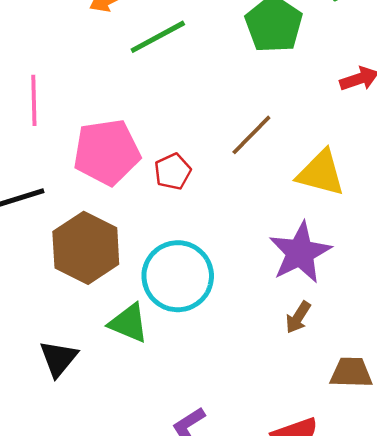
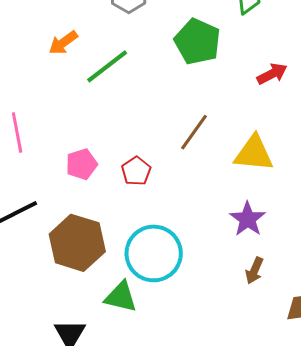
pink pentagon: (107, 152) -> (82, 164), size x0.6
purple star: (300, 253) -> (248, 219), size x0.7

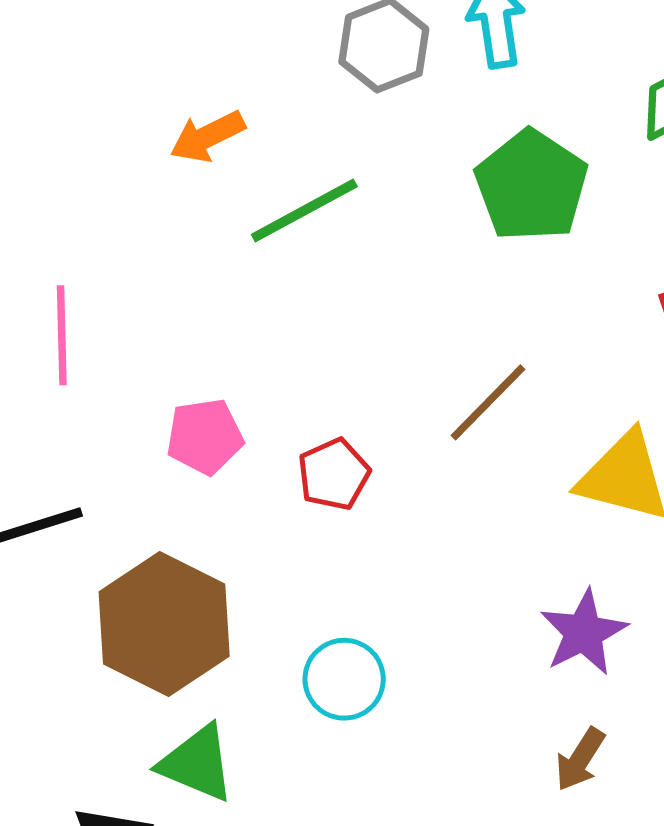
cyan circle: (154, 253) -> (344, 679), size x0.6
green triangle: (121, 297) -> (197, 763), moved

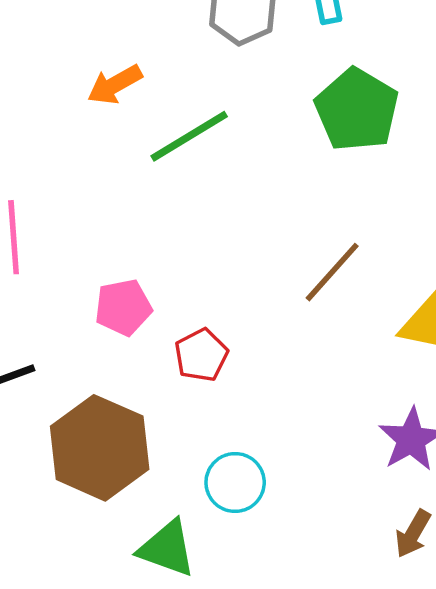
red pentagon: (334, 474) -> (201, 355), moved
green triangle: (197, 763) -> (167, 549), moved

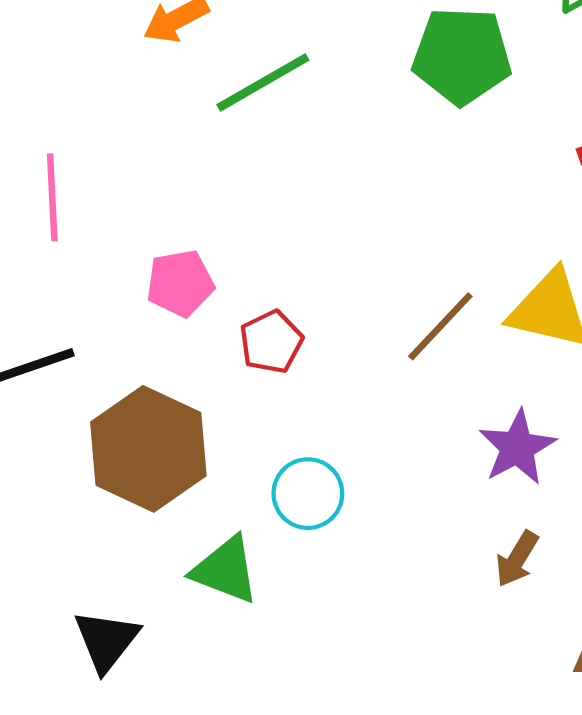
green pentagon: (357, 110) -> (462, 56), turned -30
brown line: (332, 272) -> (440, 326), moved

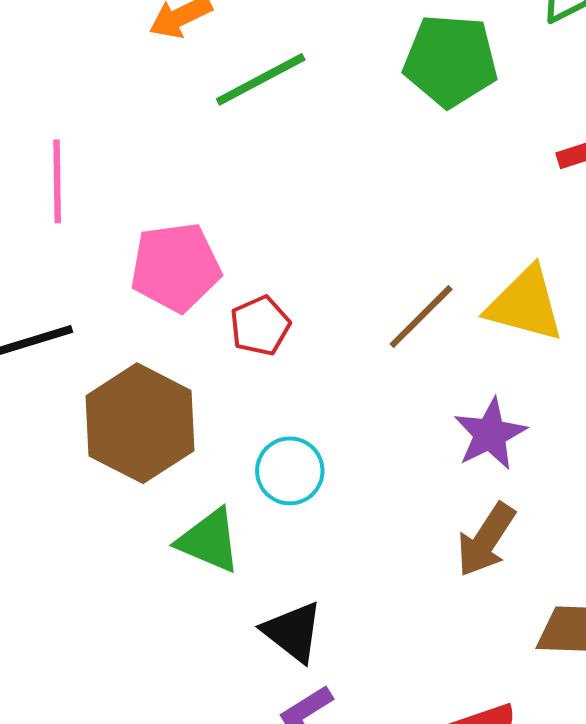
pink pentagon: (180, 283) -> (176, 267), size x1.4
brown arrow: (517, 559) -> (486, 540), size x1.4
black triangle: (106, 640) -> (293, 632), moved, turned -32

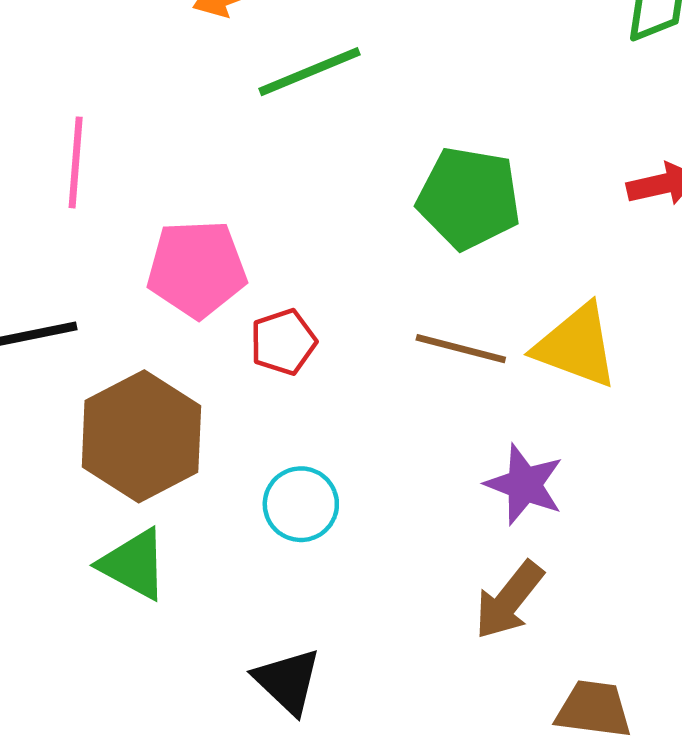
green pentagon: (450, 61) -> (469, 198), moved
brown line: (421, 317) -> (461, 349), turned 54
purple star: (490, 434) -> (524, 485), turned -30
green triangle: (209, 541) -> (134, 564), moved

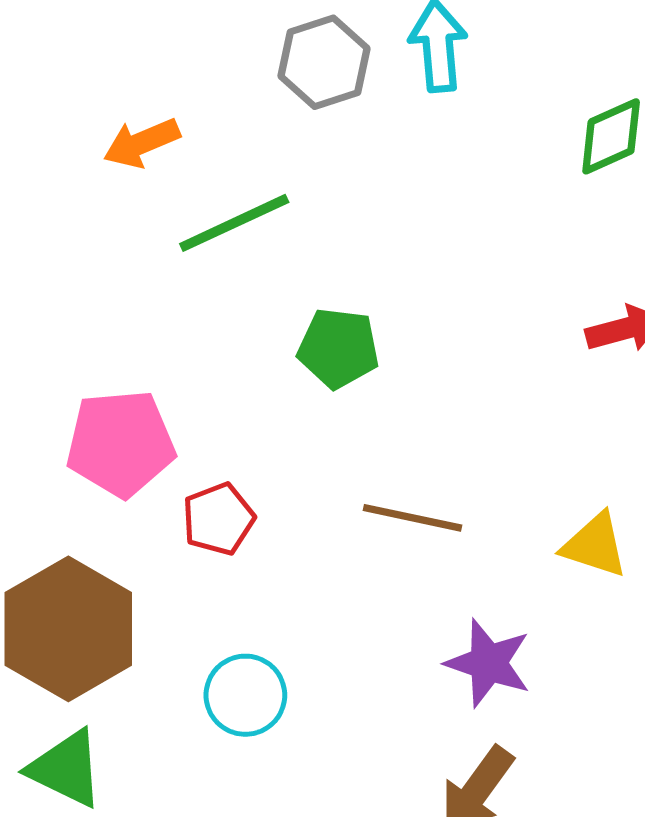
green pentagon: (469, 198) -> (338, 348), moved, size x0.7
yellow triangle: (576, 346) -> (595, 545), moved, size x0.7

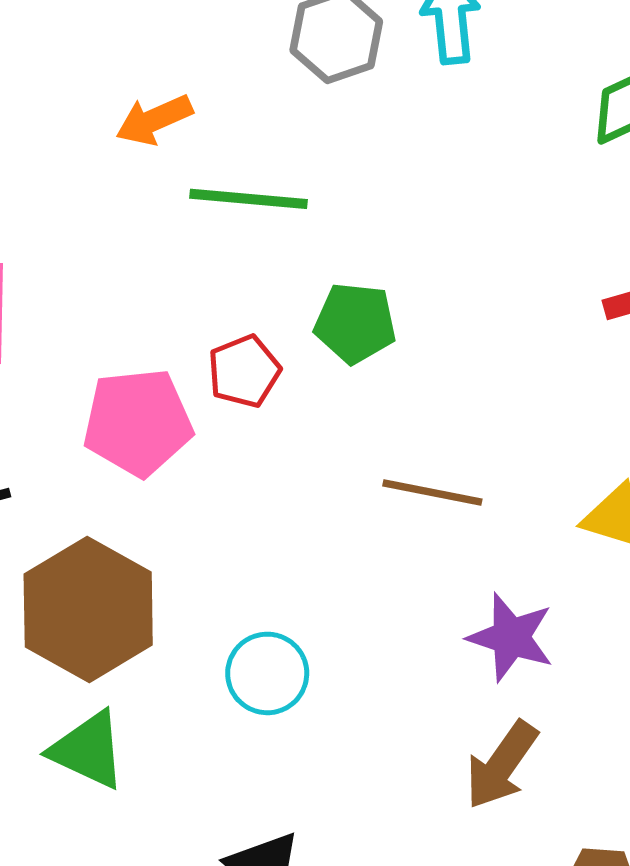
green line: (234, 223) -> (249, 199), turned 31
red pentagon: (218, 519) -> (244, 371), moved

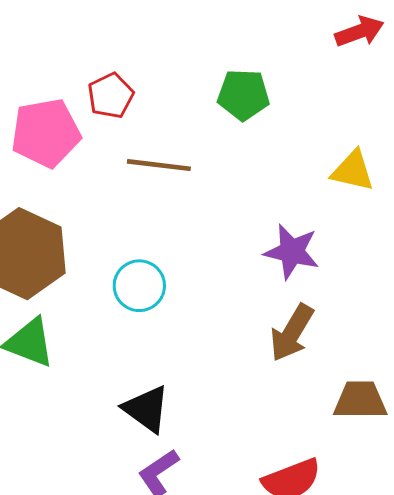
green pentagon: (355, 323) -> (243, 95), moved
brown line: (432, 492) -> (159, 165), moved

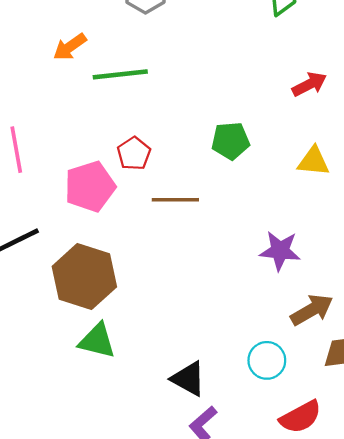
yellow triangle: (353, 171) -> (313, 161), moved
cyan circle: (139, 286) -> (267, 360), moved
brown arrow: (292, 333) -> (312, 310), moved, turned -144

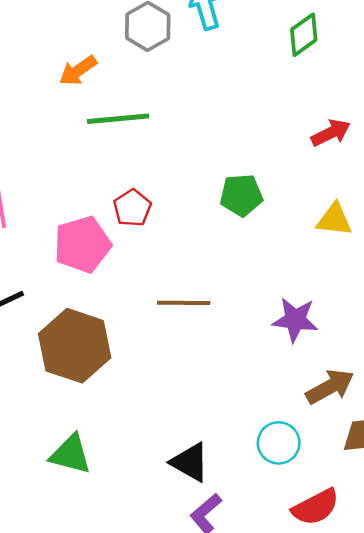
orange arrow: (70, 47) -> (78, 71), moved
brown line: (175, 200) -> (184, 303), moved
green triangle: (97, 341) -> (71, 454), moved

